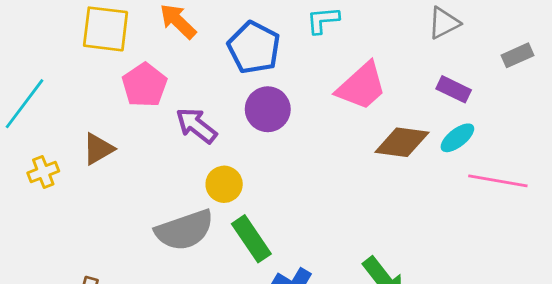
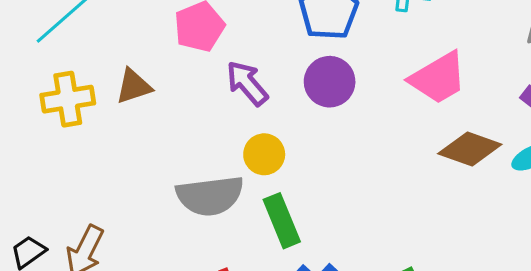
yellow cross: (43, 172) -> (68, 99), size x1.5

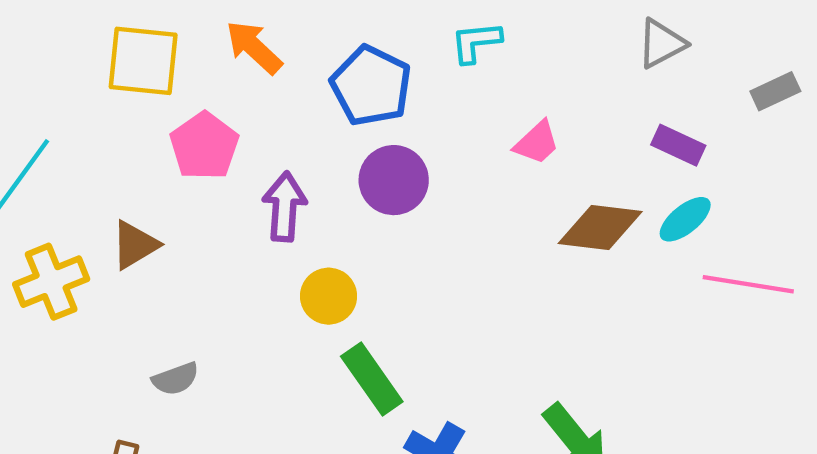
pink trapezoid: (438, 78) -> (537, 143), size x0.6
purple arrow: (247, 83) -> (284, 207), turned 57
gray semicircle: (210, 196) -> (176, 379), moved, size x0.5

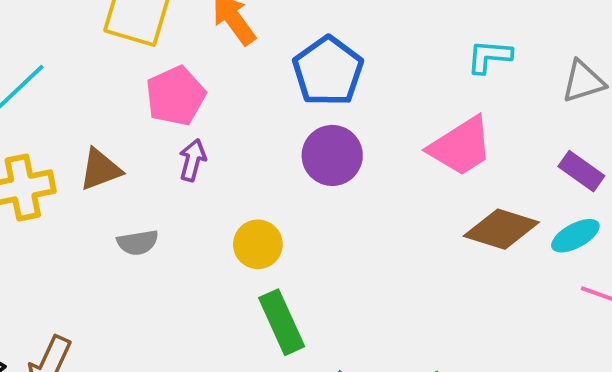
cyan L-shape: (476, 42) -> (489, 56), moved
pink trapezoid: (537, 143) -> (461, 146), size x1.6
purple arrow: (284, 207) -> (193, 160), moved, size x0.7
gray semicircle: (176, 379) -> (138, 243), moved

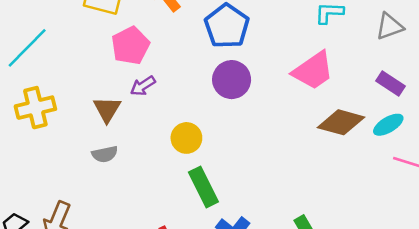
purple arrow: (193, 160) -> (143, 86), turned -135
brown triangle: (100, 170) -> (107, 109), moved, turned -36
gray semicircle: (138, 243) -> (105, 154), moved

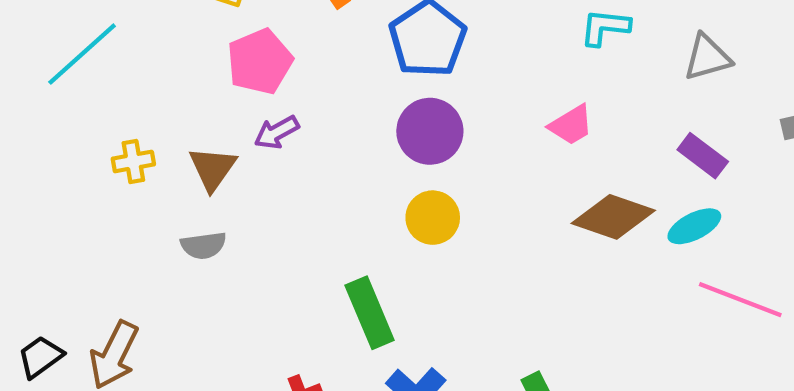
pink trapezoid: (313, 71) -> (571, 125), size x0.6
yellow cross: (35, 108) -> (133, 161), moved, size x0.6
yellow circle: (186, 138) -> (433, 218), moved

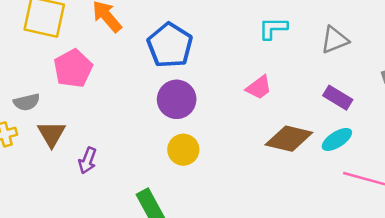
purple arrow: (277, 132) -> (88, 161), moved, turned -35
gray semicircle: (203, 245) -> (27, 102), moved

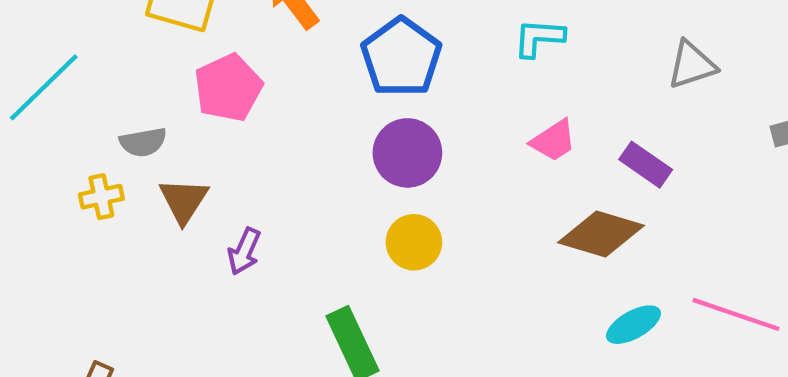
cyan L-shape: (273, 28) -> (539, 38), moved
purple rectangle: (338, 98) -> (646, 165), moved
cyan ellipse: (337, 139) -> (633, 325), moved

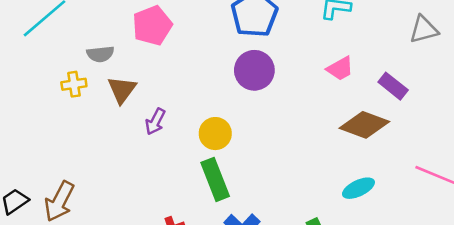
yellow circle: (414, 242) -> (215, 134), moved
cyan ellipse: (633, 325) -> (358, 188), moved

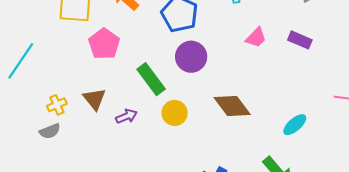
gray semicircle: (100, 54) -> (50, 131), moved
purple arrow: (155, 122) -> (126, 116), turned -125
brown diamond: (364, 125) -> (232, 106), moved, turned 48
green rectangle: (215, 179) -> (151, 79), moved

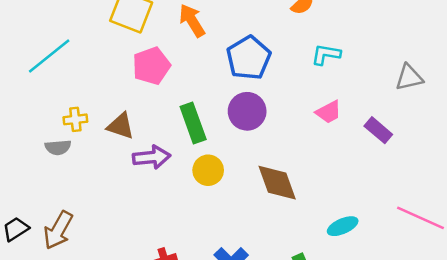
brown triangle: (94, 99) -> (121, 126), turned -50
purple arrow: (126, 116) -> (152, 157), size x1.4

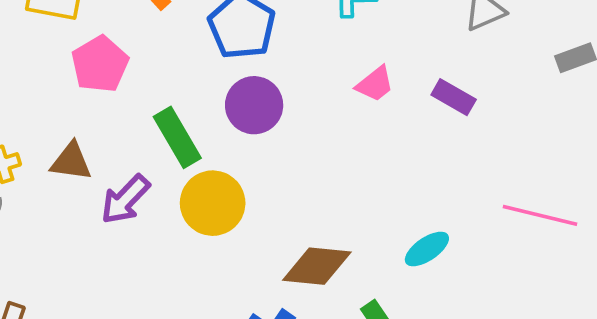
purple arrow: (152, 157) -> (125, 199), turned 150
yellow circle: (208, 170) -> (213, 203), size x1.4
brown diamond: (277, 183) -> (317, 266), moved, turned -54

